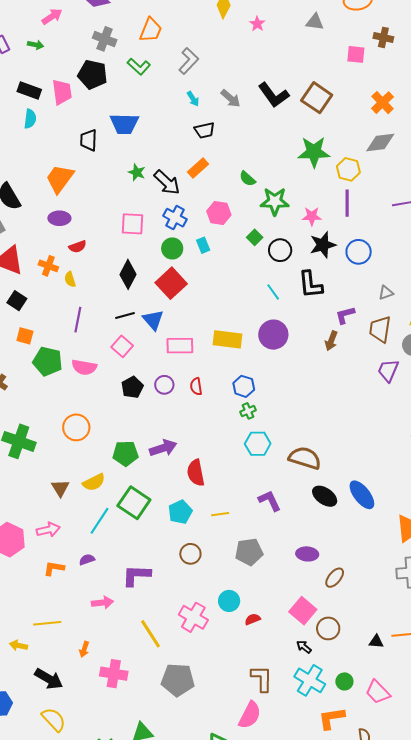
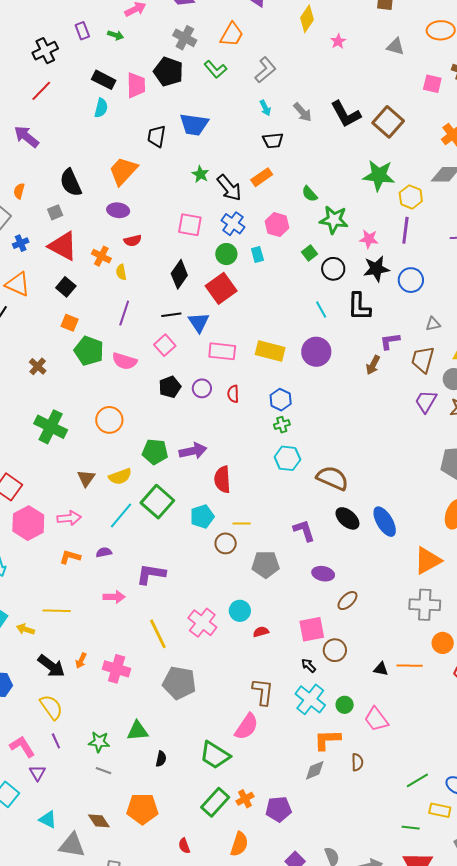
purple L-shape: (270, 501) -> (304, 531), moved
brown circle: (190, 554) -> (226, 543), moved
pink square: (303, 611) -> (312, 629), turned 32
orange arrow: (84, 649) -> (81, 661), moved

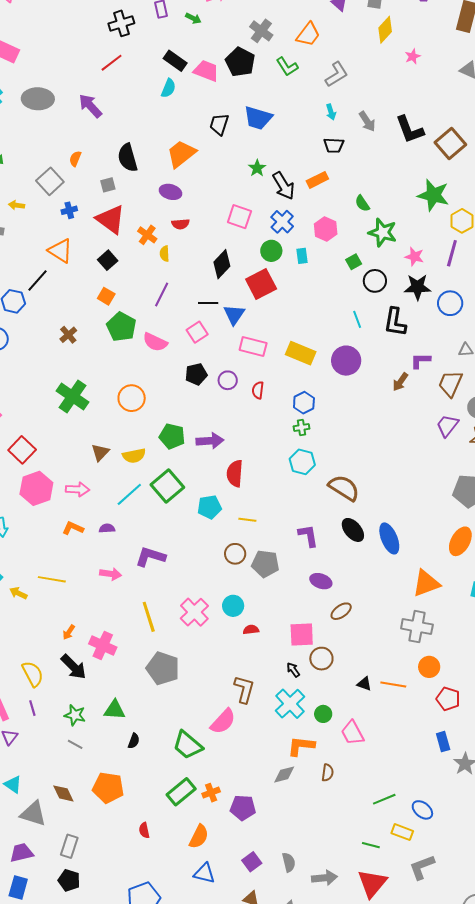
pink trapezoid: (136, 85) -> (206, 71), turned -76
brown circle: (226, 543) -> (235, 554), moved
black arrow: (51, 666) -> (74, 667), moved

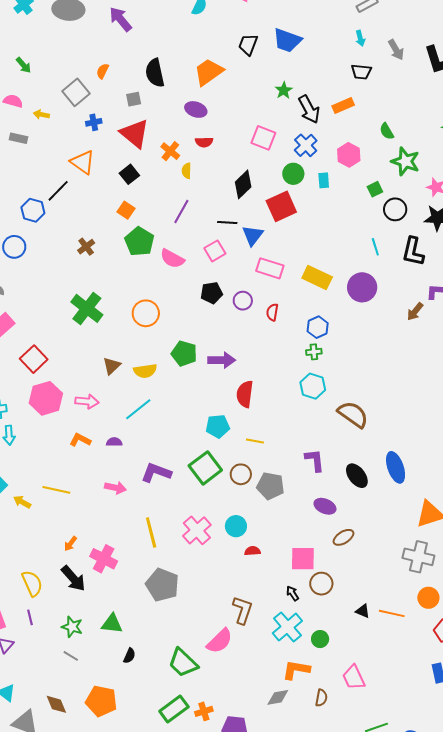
green square: (167, 486) -> (205, 468), moved
black ellipse: (353, 530) -> (357, 476), moved
pink trapezoid: (352, 733) -> (354, 677), moved

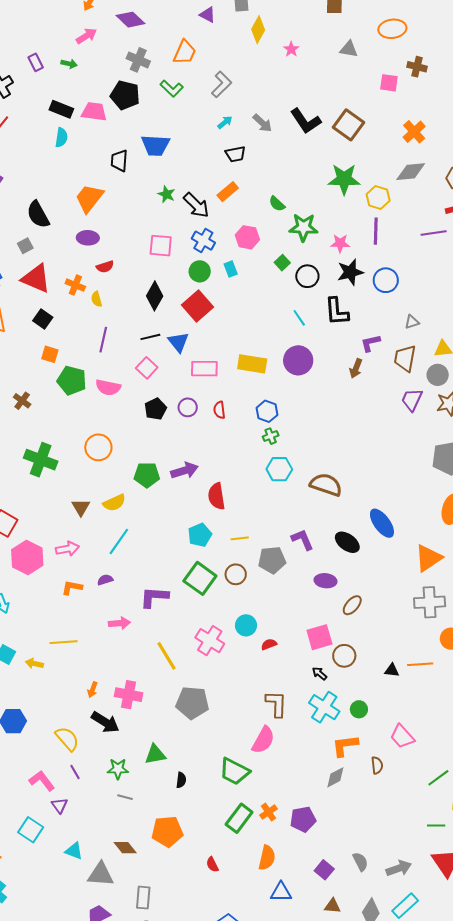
cyan arrow: (360, 38) -> (225, 122), turned -98
gray pentagon: (270, 486) -> (272, 560), moved

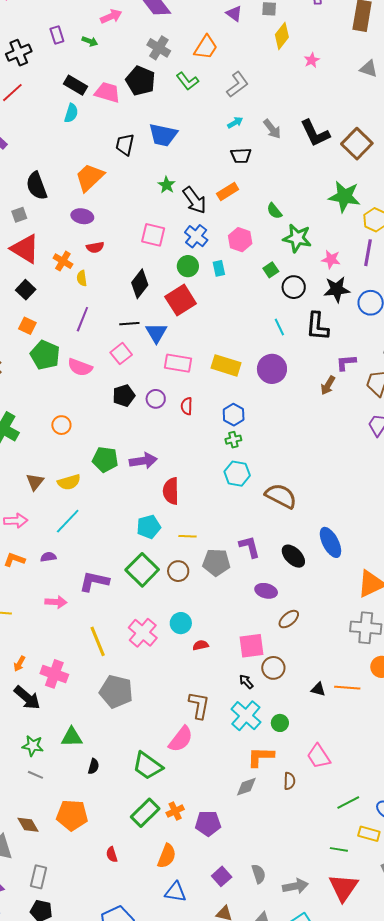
orange circle: (98, 447) -> (61, 425), size x0.7

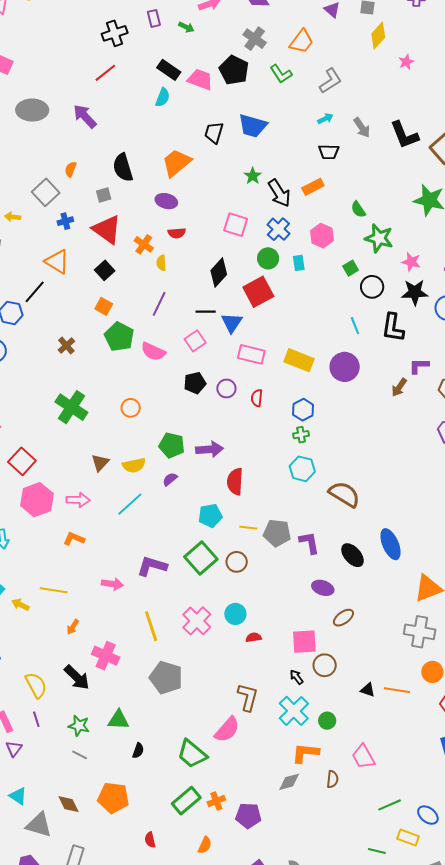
purple semicircle: (48, 557) -> (170, 479), moved, turned -35
gray pentagon: (216, 562) -> (277, 533), moved
orange arrow: (19, 664) -> (73, 627), moved
orange semicircle: (167, 856) -> (205, 845), size x0.7

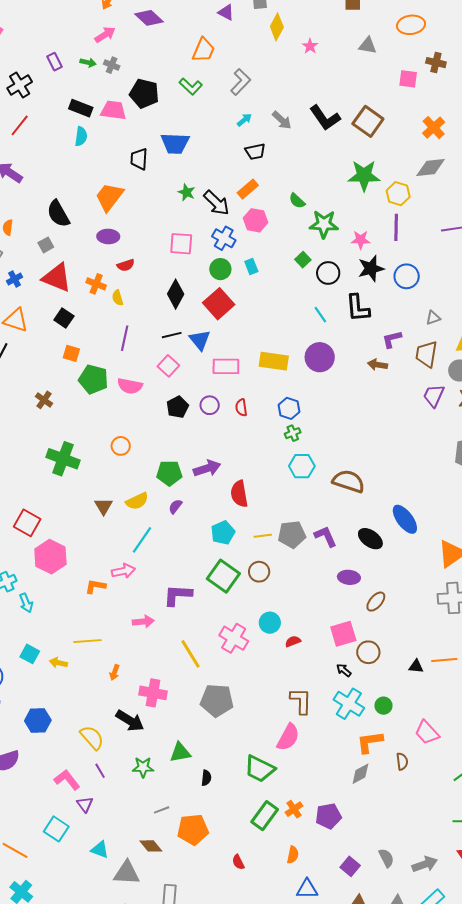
gray cross: (255, 39) -> (112, 65), moved, size x0.7
pink hexagon: (322, 236) -> (255, 220), moved
brown arrow: (399, 387) -> (377, 365), turned 78
pink arrow: (78, 500) -> (123, 571), moved
gray line: (80, 755) -> (162, 810), moved, turned -35

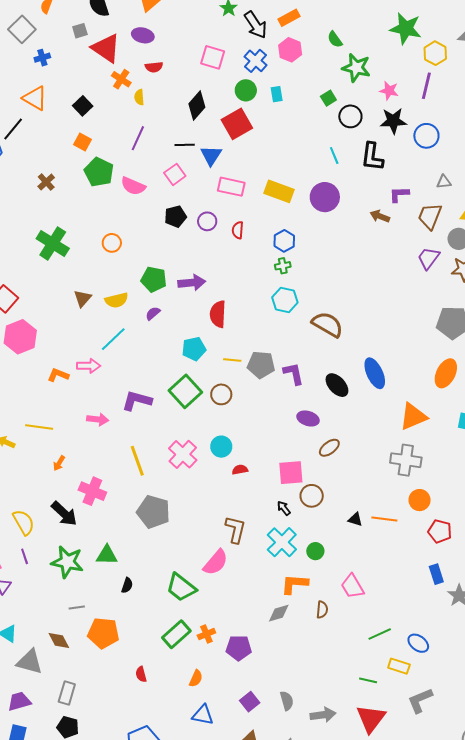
red triangle: (57, 278) -> (106, 48), moved
green star: (143, 767) -> (67, 562), size x1.5

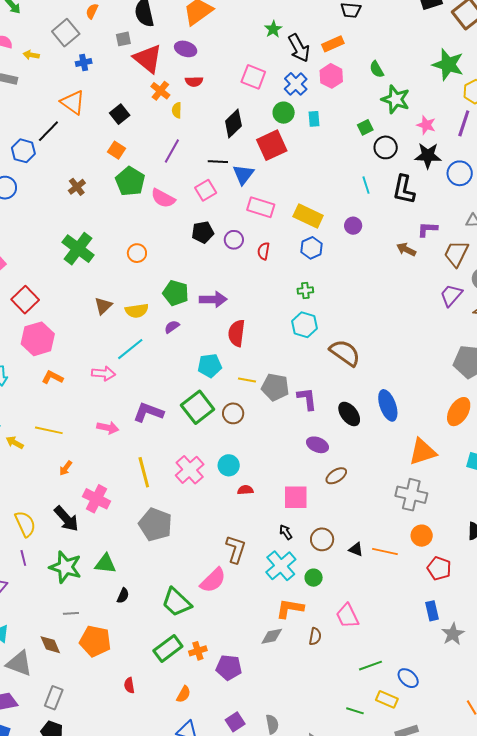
purple circle: (325, 197) -> (353, 226), size x0.6
blue hexagon: (284, 241) -> (312, 248), moved
orange L-shape: (58, 375) -> (52, 377), moved
brown circle: (312, 496) -> (322, 539), moved

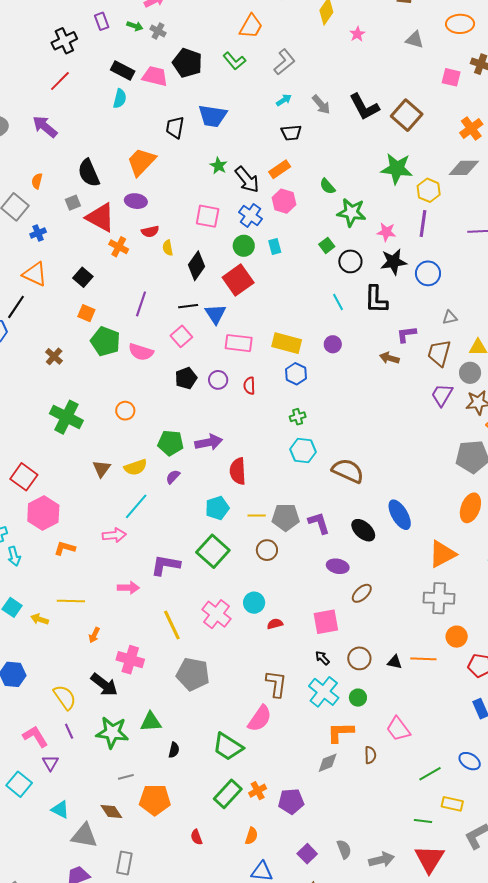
yellow semicircle: (177, 110) -> (168, 248), moved
brown circle: (233, 413) -> (267, 550), moved
blue ellipse: (408, 678) -> (470, 761), moved

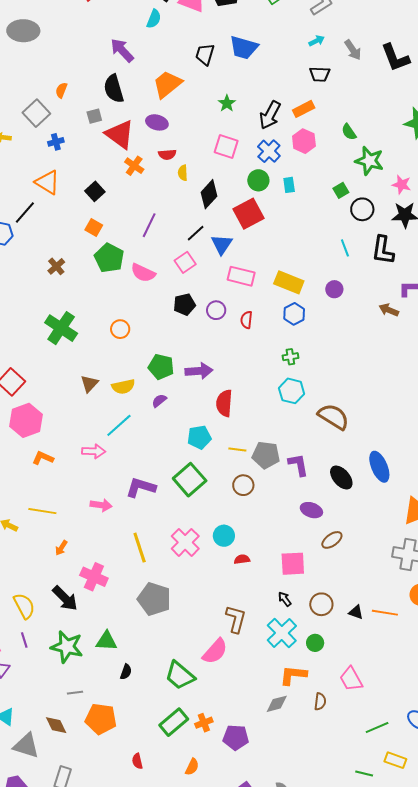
purple arrow: (45, 127) -> (122, 50), moved
green star: (219, 166) -> (227, 103), moved
black arrow: (247, 180) -> (270, 115), turned 60
black line: (188, 306) -> (196, 233), turned -42

